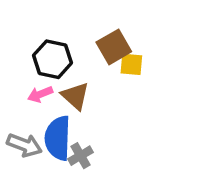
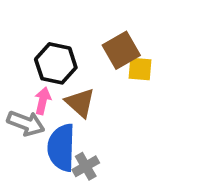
pink arrow: (40, 94) -> (43, 101), turned 125
gray arrow: (24, 145) -> (26, 123), moved

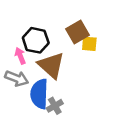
pink arrow: (43, 101) -> (20, 56), moved, turned -35
brown triangle: (80, 103) -> (51, 65), size x1.4

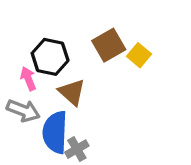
yellow square: (89, 44) -> (139, 55), moved, turned 35
brown triangle: (51, 65) -> (72, 92), size x0.7

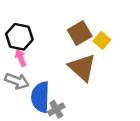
black hexagon: (50, 57) -> (19, 37), moved
brown triangle: (72, 92) -> (82, 68), moved, size x1.4

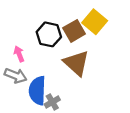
black hexagon: (19, 37) -> (49, 34), moved
yellow square: (102, 40) -> (95, 22), moved, size x1.5

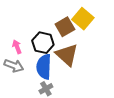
black hexagon: (49, 34) -> (43, 43), moved
blue semicircle: (37, 91) -> (44, 67), moved

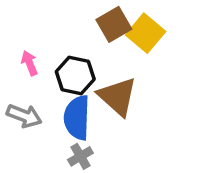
brown square: (65, 27) -> (114, 24), moved
pink arrow: (17, 47) -> (29, 63), moved

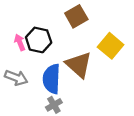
yellow square: (146, 33) -> (111, 46), moved
black hexagon: (75, 75) -> (39, 40), moved

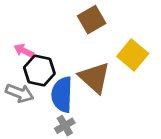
black hexagon: (39, 40) -> (39, 70), moved
pink arrow: (20, 42) -> (24, 51), turned -42

